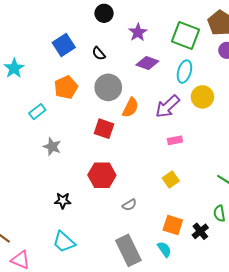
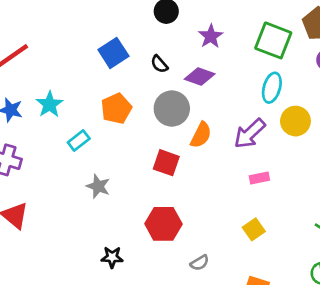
purple diamond: (147, 63) -> (200, 77), moved
cyan star: (14, 68) -> (50, 104), moved

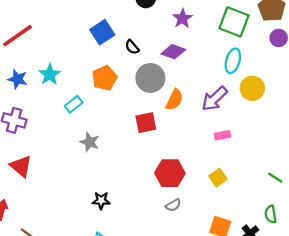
black semicircle: (159, 64) -> (132, 47), moved
red square: (166, 163) -> (146, 123), turned -30
red hexagon: (163, 224) -> (170, 173), moved

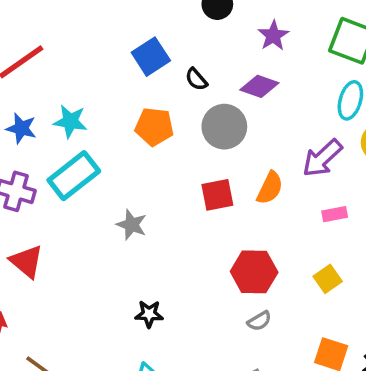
cyan star: (50, 75) -> (70, 121), turned -30
orange pentagon: (105, 78) -> (154, 127), turned 30
orange semicircle: (174, 100) -> (270, 188), moved
cyan rectangle: (74, 104) -> (74, 176), moved, size x1.8

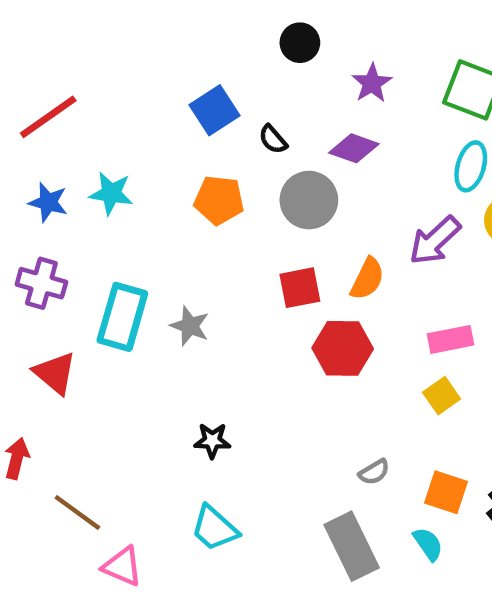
cyan rectangle: (74, 176) -> (122, 317), moved, turned -36
pink rectangle: (335, 214) -> (451, 339), moved, size x1.4
red hexagon: (254, 272) -> (343, 348), moved
gray semicircle: (259, 321) -> (374, 472), moved

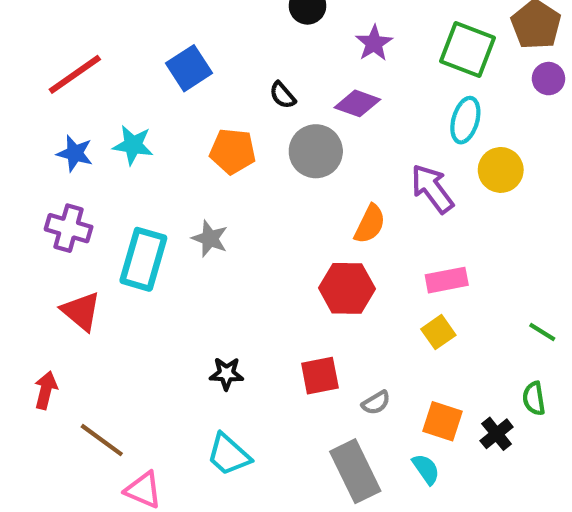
blue square: (215, 110) -> (189, 68), moved
purple arrow: (435, 241) -> (432, 189), turned 96
red square: (300, 288) -> (320, 376), moved
gray star: (190, 326) -> (210, 239), moved

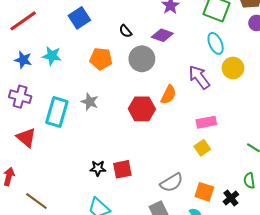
cyan ellipse: (465, 120) -> (216, 43), turned -40
red hexagon: (347, 288) -> (142, 109), moved
red square: (320, 376) -> (122, 169), moved
gray semicircle: (376, 403) -> (172, 183), size x1.6

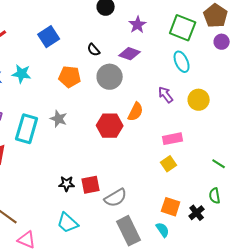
yellow circle: (233, 68) -> (199, 100), moved
purple arrow: (199, 77) -> (166, 95), size x0.7
gray semicircle: (172, 183) -> (116, 198), moved

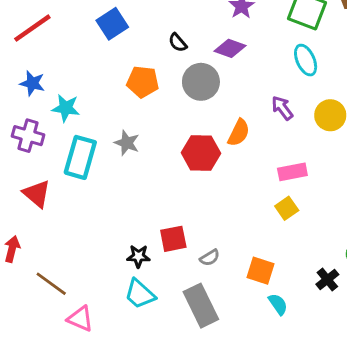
cyan star: (22, 74) -> (66, 108), moved
black star: (67, 184) -> (138, 256), moved
gray semicircle: (116, 198) -> (210, 258), size x0.6
orange square: (171, 207) -> (261, 271), moved
gray rectangle: (129, 231) -> (201, 306), moved

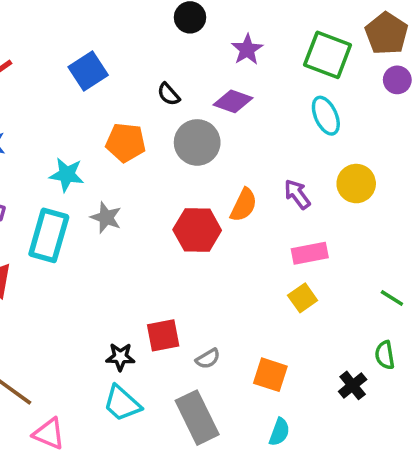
cyan star: (66, 108) -> (67, 175), moved
purple arrow: (282, 108) -> (297, 194), moved
cyan semicircle: (278, 304) -> (279, 432), moved, turned 55

